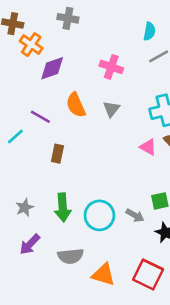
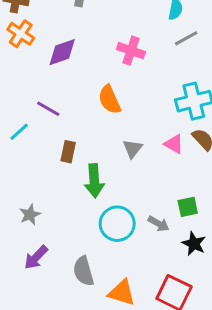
orange cross: (31, 45) -> (21, 34), moved
orange semicircle: (76, 105) -> (110, 100), moved
gray triangle: (111, 109) -> (133, 149), moved
green arrow: (63, 208) -> (94, 181), moved
gray semicircle: (71, 256) -> (83, 271), turned 80

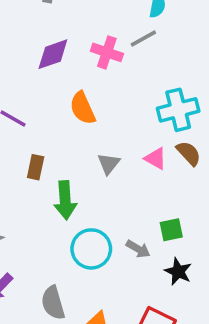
gray line: (186, 38) -> (143, 39), moved
purple diamond: (62, 52) -> (53, 54), moved

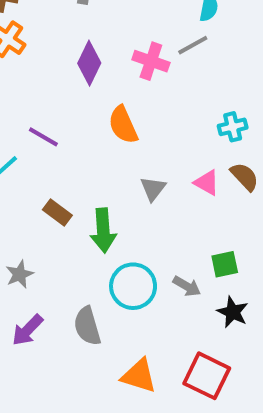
purple diamond: (53, 54) -> (89, 63), turned -45
cyan cross: (178, 110) -> (233, 127), size x0.6
brown rectangle: (36, 167) -> (57, 212), moved, turned -65
gray semicircle: (53, 303) -> (87, 326), moved

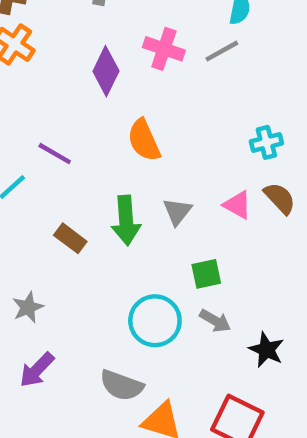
pink cross: (151, 61) -> (164, 49), moved
green arrow: (103, 230) -> (126, 220), moved
green square: (225, 264) -> (206, 274), moved
gray semicircle: (87, 326) -> (122, 385), moved, turned -54

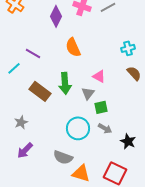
pink triangle: (237, 205) -> (99, 76), moved
gray triangle: (177, 212) -> (88, 93), moved
brown rectangle: (70, 238) -> (40, 91), size x1.5

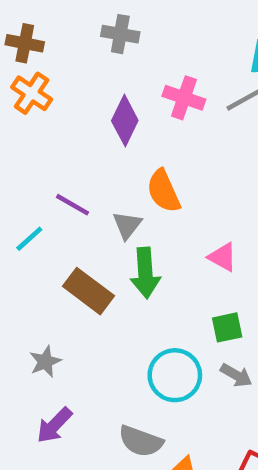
gray triangle: (88, 93) -> (127, 225), moved

